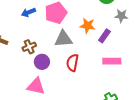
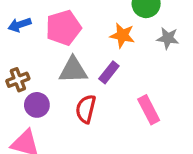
orange star: (87, 26) -> (122, 35), moved
purple rectangle: (104, 36) -> (109, 72), moved
pink rectangle: (112, 61) -> (149, 110), turned 60

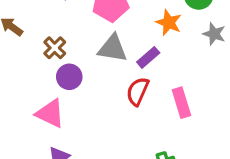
brown cross: (18, 80) -> (55, 48), turned -35
red semicircle: (86, 109) -> (138, 91), moved

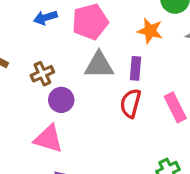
brown cross: (55, 48) -> (42, 74), turned 30
purple rectangle: (148, 57) -> (135, 68), turned -35

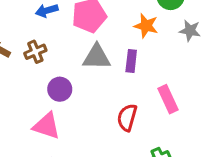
brown cross: (42, 74) -> (35, 52), moved
red semicircle: (131, 103) -> (127, 117), moved

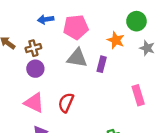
purple circle: (60, 89) -> (35, 69), moved
pink rectangle: (168, 99) -> (138, 95), moved
red semicircle: (127, 117) -> (66, 103), moved

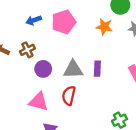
gray triangle: (77, 58) -> (73, 70), moved
purple rectangle: (102, 64) -> (97, 69), moved
purple circle: (35, 69) -> (43, 69), moved

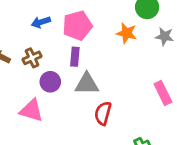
purple rectangle: (97, 69) -> (75, 57), moved
red semicircle: (69, 96) -> (103, 113), moved
pink triangle: (38, 102) -> (31, 110), moved

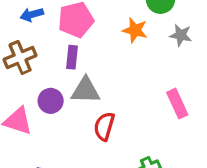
brown cross: (32, 58) -> (20, 58), size x1.4
purple circle: (50, 82) -> (51, 101), moved

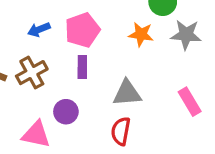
gray star: (181, 35) -> (186, 35), size x1.4
gray triangle: (86, 90) -> (127, 93), moved

